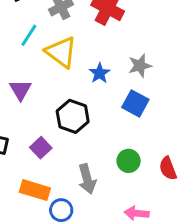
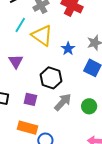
purple square: (41, 148) -> (30, 99), turned -32
gray arrow: (87, 179) -> (63, 102), moved, turned -120

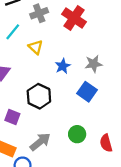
yellow triangle: (42, 35) -> (36, 47), size x0.6
gray arrow: (63, 102) -> (40, 142), moved

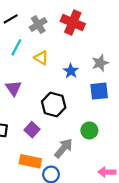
blue square: (87, 92) -> (99, 91), turned -30
purple square: (12, 117) -> (32, 130), turned 32
green circle: (77, 134) -> (89, 130), moved

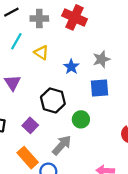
gray cross: (38, 24) -> (39, 19), turned 30
green circle: (89, 130) -> (81, 119), moved
orange rectangle: (30, 161) -> (28, 158), turned 35

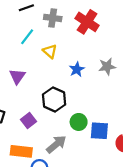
blue square: (100, 88) -> (99, 131), moved
orange rectangle: (28, 158) -> (21, 151), turned -50

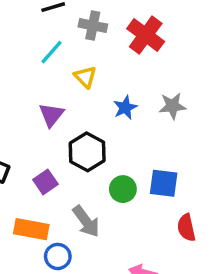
purple triangle: (17, 76) -> (51, 115), moved
blue square: (99, 131) -> (164, 183), moved
gray arrow: (56, 144) -> (86, 221), turned 90

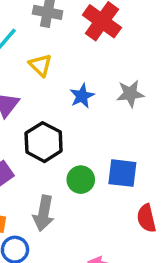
gray arrow: (86, 221) -> (44, 213), turned 48

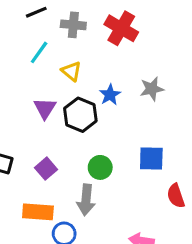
black hexagon: (44, 142) -> (80, 115), moved
green circle: (81, 180) -> (100, 167), moved

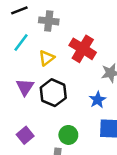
red cross: (121, 28) -> (83, 49), moved
yellow triangle: (71, 71) -> (47, 58), turned 42
blue star: (110, 95) -> (98, 100), moved

